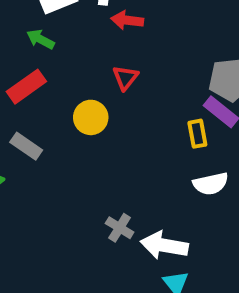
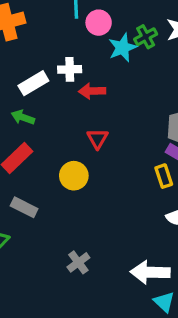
gray cross: (120, 228) -> (78, 262), moved, turned 30

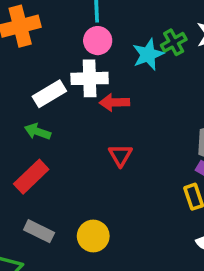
pink circle: (99, 23) -> (98, 41), moved
white cross: (70, 69) -> (90, 78), size x1.4
yellow circle: (74, 176) -> (93, 236), moved

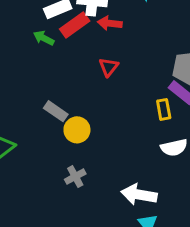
red rectangle: (31, 177) -> (75, 25), moved
gray rectangle: (39, 231) -> (56, 111), moved

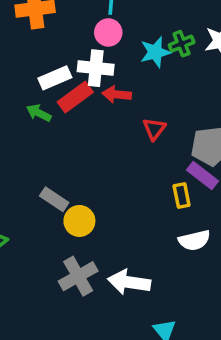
red triangle: (109, 67) -> (154, 129), moved
gray cross: (75, 177) -> (78, 276), size x1.5
white arrow: (139, 195) -> (129, 282), moved

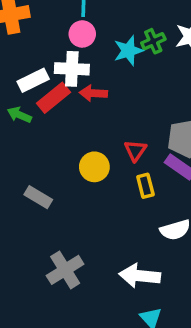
red triangle: (154, 129) -> (135, 151), moved
yellow rectangle: (182, 196) -> (145, 186), moved
yellow circle: (79, 221) -> (94, 167), moved
white arrow: (129, 282) -> (140, 276), moved

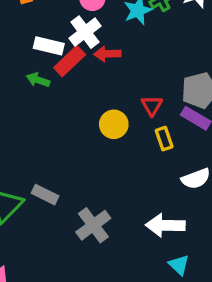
white cross: (72, 69) -> (85, 32), turned -36
white rectangle: (33, 80) -> (49, 46), turned 44
gray rectangle: (38, 197) -> (45, 195), moved

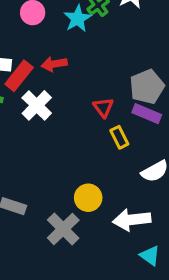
white cross: (85, 32) -> (37, 105), moved
yellow circle: (114, 124) -> (88, 198), moved

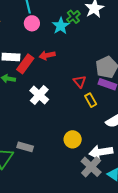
white cross: (37, 105) -> (39, 95), moved
gray cross: (63, 229) -> (91, 167), moved

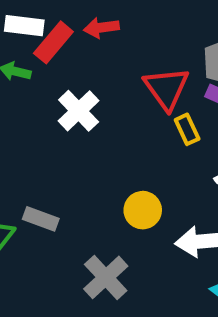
red triangle: (80, 82) -> (166, 88), size x1.6
gray cross: (91, 167) -> (106, 277), moved

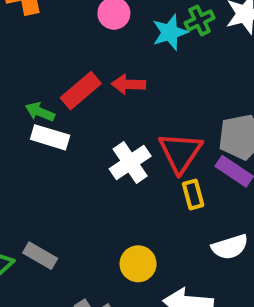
white rectangle: (24, 26) -> (50, 137), moved
white cross: (79, 111) -> (130, 163), moved

